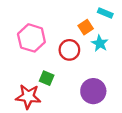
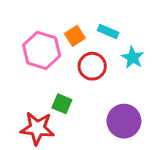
cyan rectangle: (105, 13) -> (108, 32), moved
orange square: (86, 27) -> (75, 36), moved

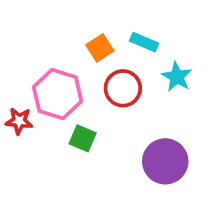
pink hexagon: (42, 50) -> (58, 94), moved
red star: (37, 128) -> (19, 121), moved, size x0.6

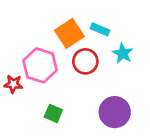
orange square: (100, 48) -> (69, 33), size x1.5
green square: (83, 138) -> (53, 113), moved

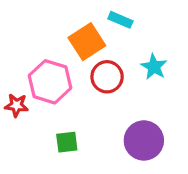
cyan rectangle: (100, 29) -> (120, 20), moved
green square: (53, 113) -> (67, 142), turned -30

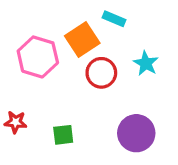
pink hexagon: (50, 82) -> (38, 57), moved
red star: (17, 105) -> (16, 122), moved

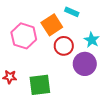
purple circle: (136, 133) -> (85, 64), moved
green square: (63, 135) -> (40, 85), size x1.6

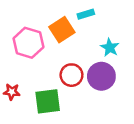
cyan rectangle: (72, 12) -> (86, 14), turned -40
red circle: (64, 46) -> (71, 75), moved

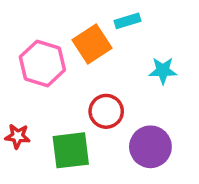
cyan star: (110, 48) -> (163, 71), turned -30
purple circle: (101, 76) -> (150, 147), moved

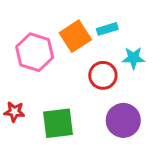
cyan rectangle: (127, 21) -> (107, 29), moved
red circle: (106, 111) -> (103, 75), moved

